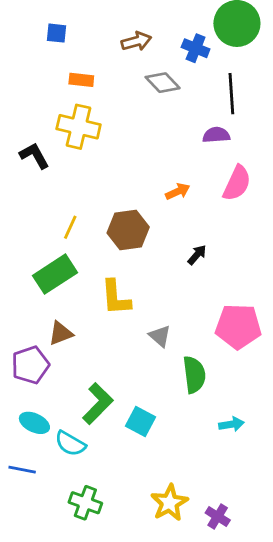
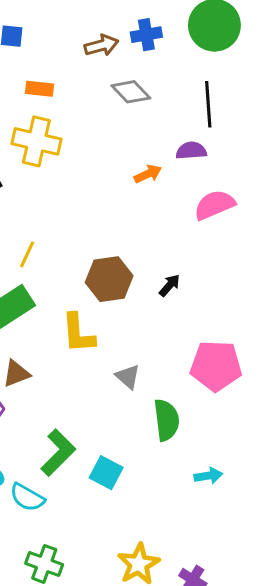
blue cross: (196, 48) -> (146, 35), moved, turned -32
pink semicircle: (237, 183) -> (214, 205), turned -138
orange arrow: (178, 191) -> (148, 174), moved
brown hexagon: (128, 230) -> (109, 279), moved

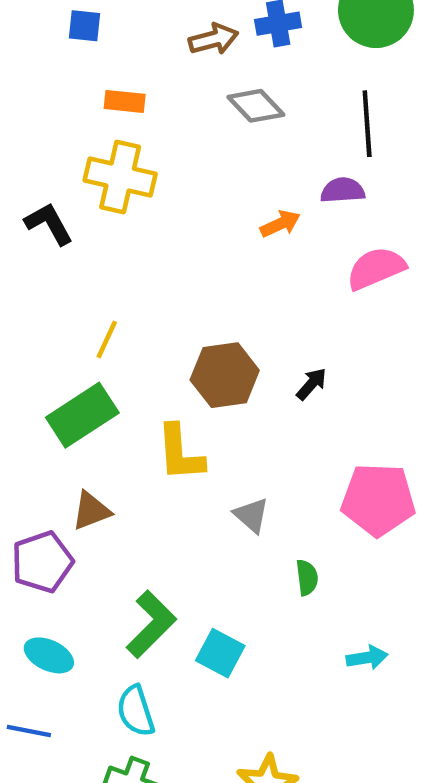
green semicircle: (166, 420) -> (307, 578), size x0.6
cyan semicircle: (27, 497) -> (136, 711), moved, turned 42

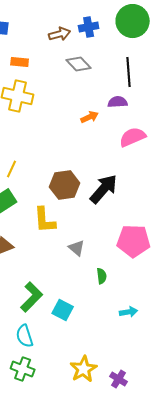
black arrow: (311, 384) -> (104, 189), size x2.0

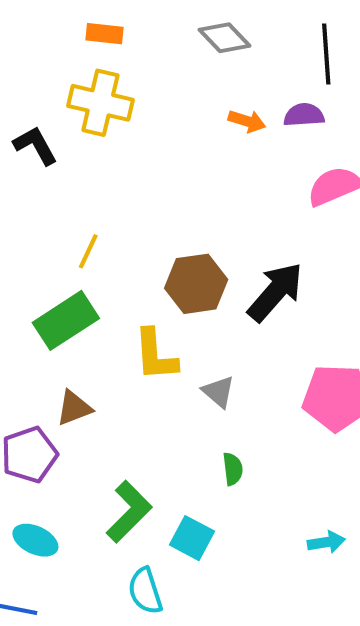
orange arrow: (90, 117) -> (247, 121), moved, turned 42
gray triangle: (77, 248) -> (218, 392), moved
green semicircle: (102, 276) -> (233, 469), moved
cyan semicircle: (25, 336) -> (145, 591), moved

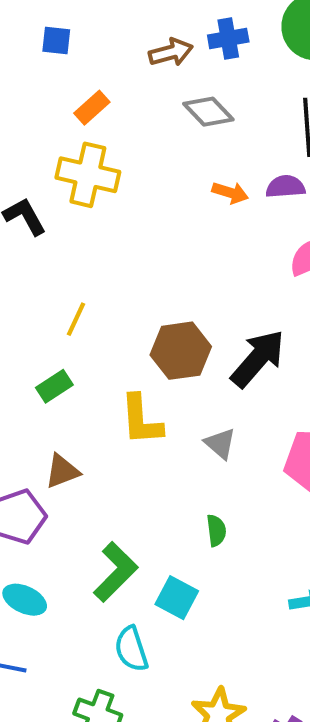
orange rectangle: (105, 34) -> (92, 108), turned -48
green rectangle: (66, 320) -> (54, 386), size x0.6
gray triangle: (218, 392) -> (220, 444), moved

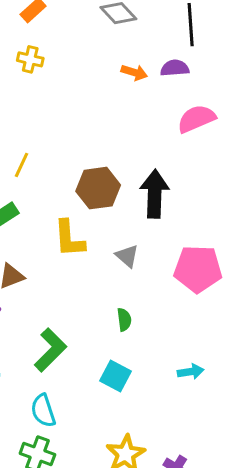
yellow cross: (88, 175) -> (30, 59), size x0.6
black arrow: (258, 359) -> (155, 194), turned -39
cyan square: (177, 598) -> (115, 376), moved
cyan semicircle: (131, 649) -> (43, 411), moved

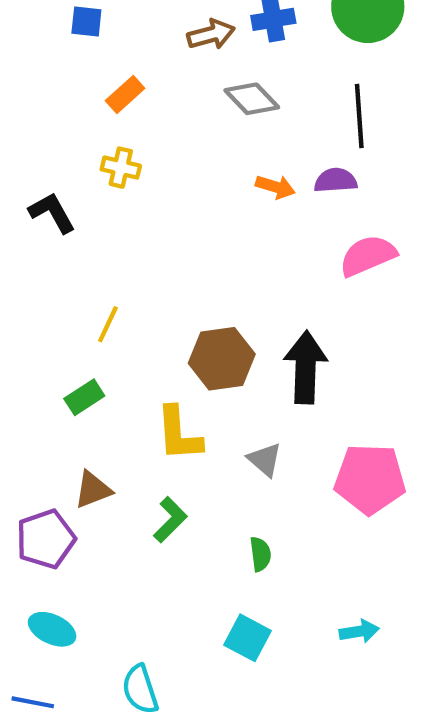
green L-shape: (50, 350) -> (170, 520), moved, size x0.7

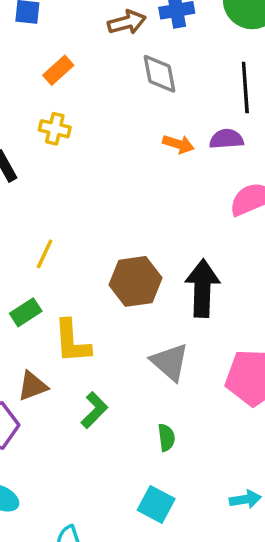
gray diamond: (252, 99) -> (160, 74), turned 33
yellow L-shape: (179, 434) -> (72, 341), moved
gray triangle: (265, 460) -> (170, 362), size x1.4

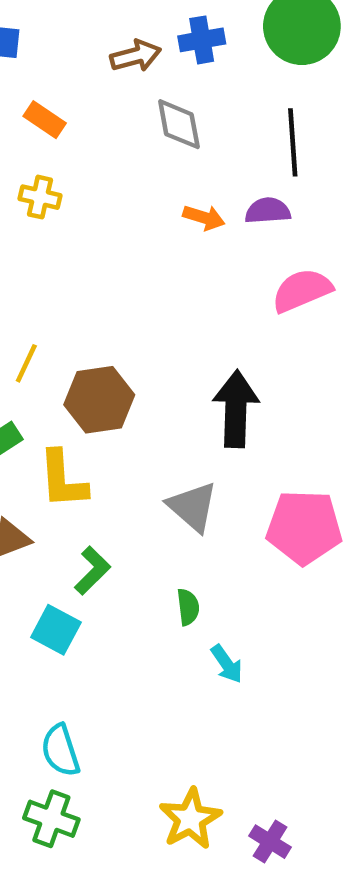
orange rectangle: (58, 70) -> (45, 120), turned 76
brown hexagon: (135, 281) -> (99, 400), moved
cyan arrow: (245, 499) -> (227, 664), moved, turned 64
cyan square: (156, 504) -> (56, 630), moved

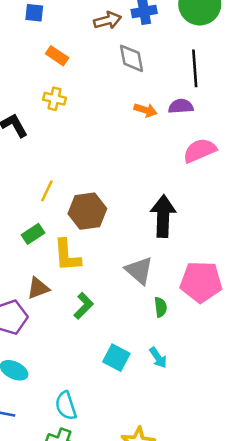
green semicircle: (188, 607) -> (161, 307), moved
cyan square: (56, 630) -> (116, 358), moved

